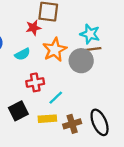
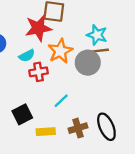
red star: (33, 28) -> (38, 28), size x1.6
red cross: (35, 82) -> (39, 72), moved
yellow rectangle: (47, 119) -> (46, 132), moved

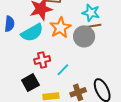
cyan semicircle: (27, 56) -> (32, 33), size x1.6
red cross: (39, 72) -> (42, 60), moved

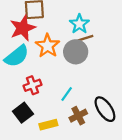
cyan star: (91, 13) -> (79, 24), turned 30
cyan line: (63, 70) -> (67, 94), moved

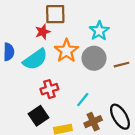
red star: (23, 28) -> (43, 32), size x0.6
brown line: (86, 38) -> (121, 65), moved

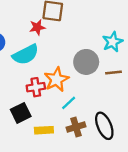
cyan star: (99, 31) -> (113, 42), moved
orange star: (66, 51) -> (56, 79), moved

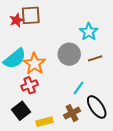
red star: (37, 27) -> (17, 20), moved
orange star: (56, 79) -> (34, 64), moved
cyan line: (69, 103) -> (79, 88), moved

